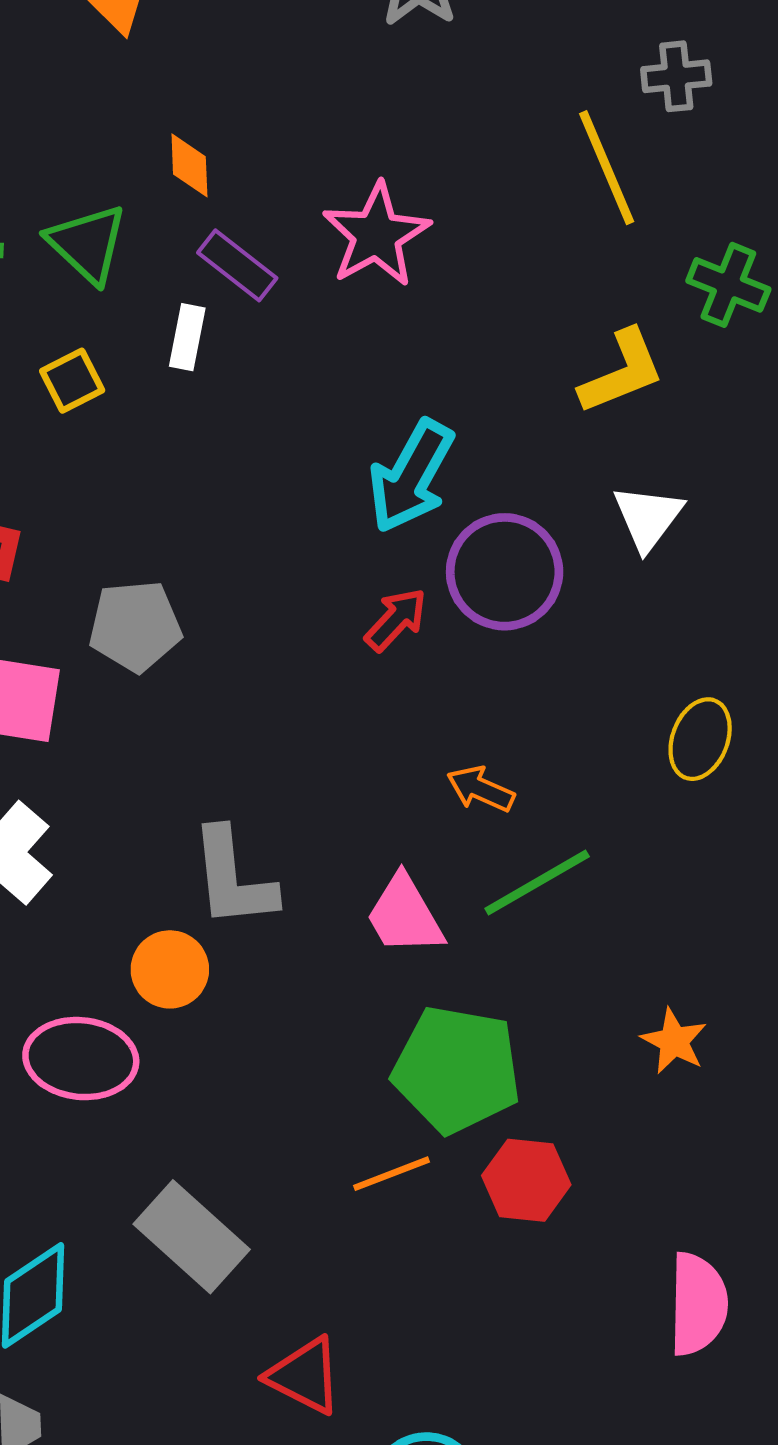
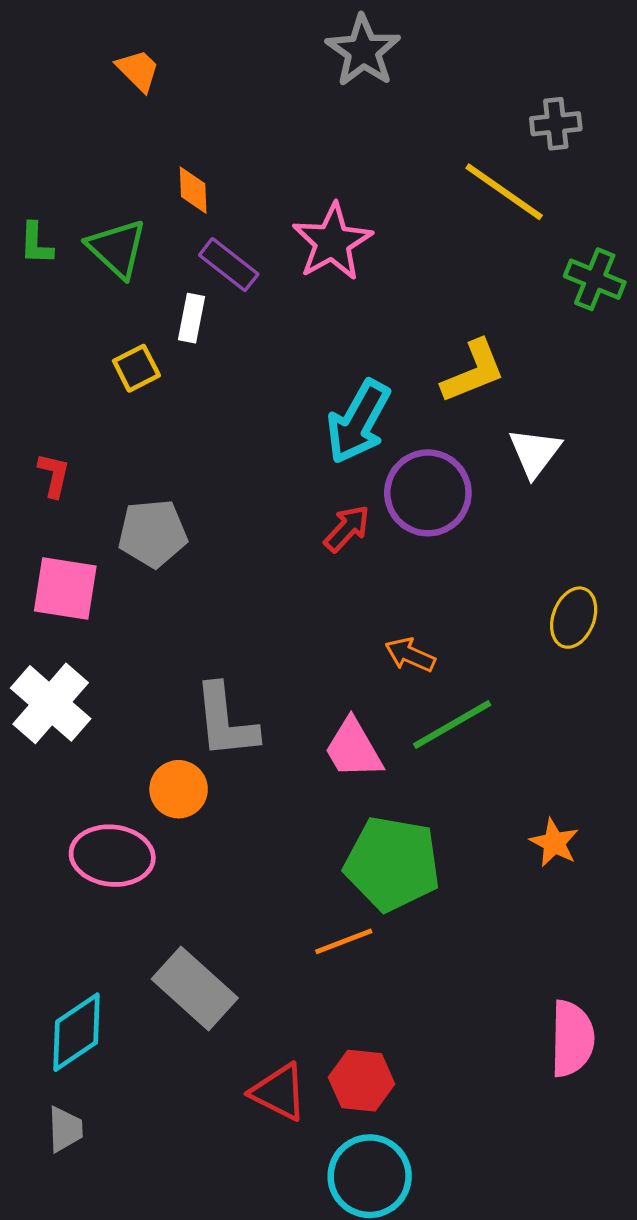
yellow line: (607, 168) -> (504, 192), turned -32
yellow L-shape: (622, 372) -> (473, 371), moved
yellow square: (72, 381) -> (136, 368), moved
red hexagon: (526, 1180) -> (362, 1081), moved

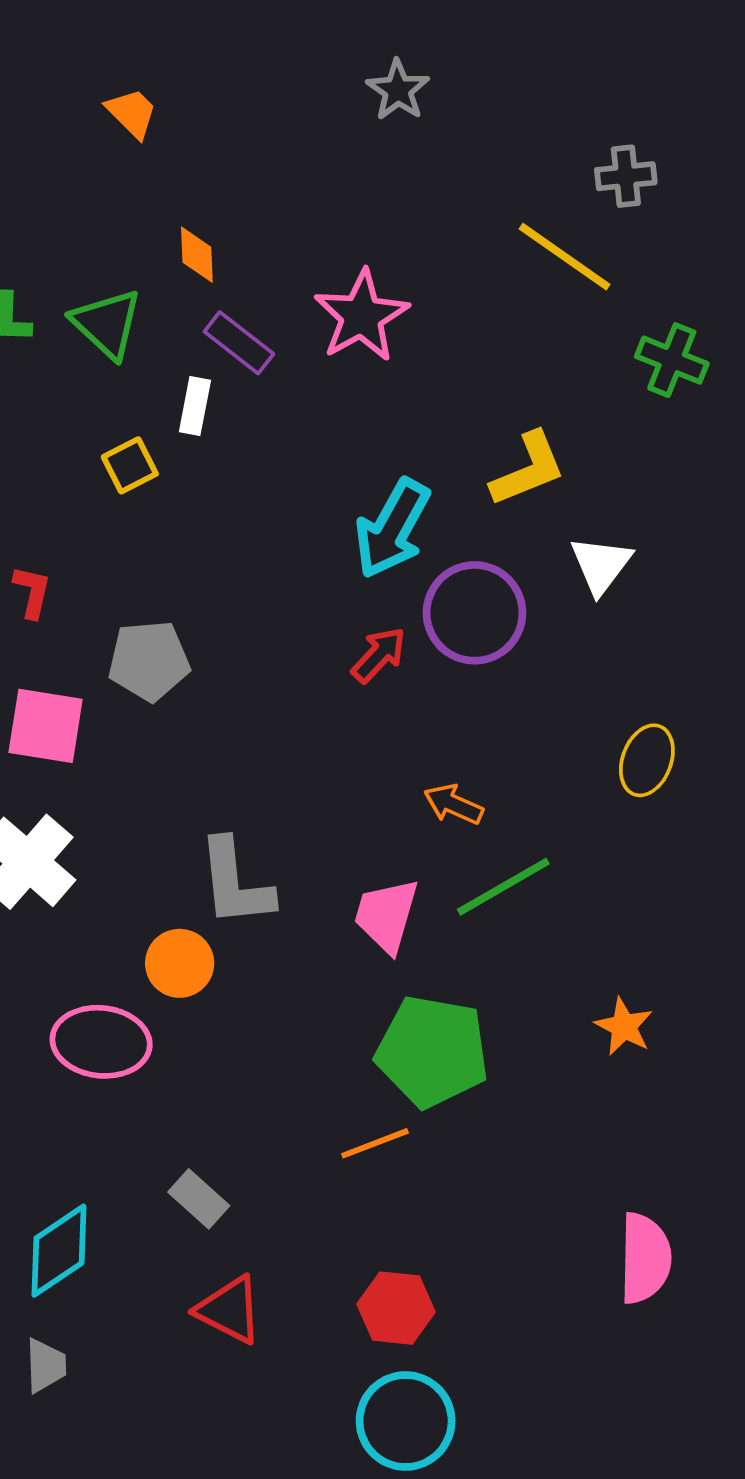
gray star: (363, 51) -> (398, 90), size x0.7
pink trapezoid: (353, 749) -> (386, 915), turned 46
gray rectangle: (195, 988) -> (199, 1199), size x0.6
red triangle: (279, 1092) -> (229, 1310), moved

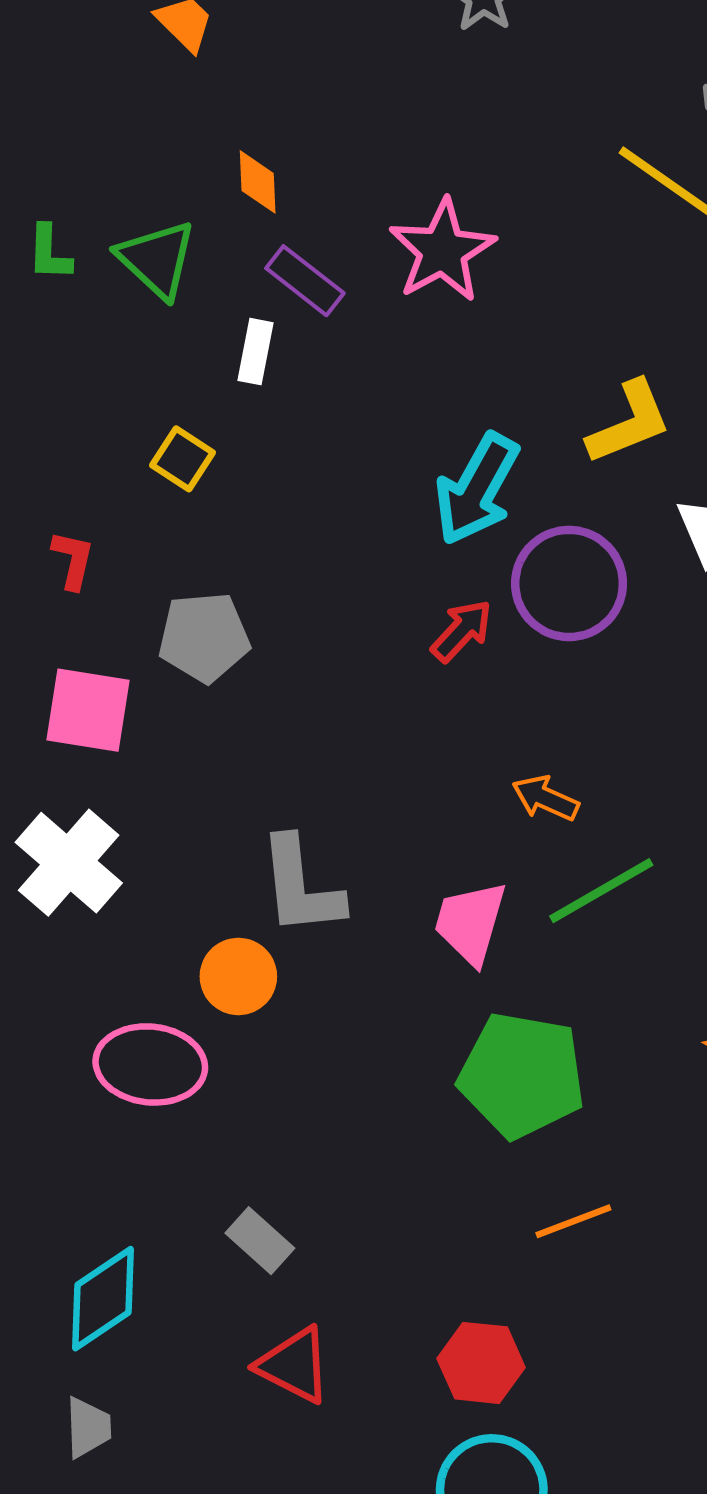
yellow square: (130, 465) -> (183, 459), moved, turned -30
orange line: (375, 1143) -> (573, 1221), moved

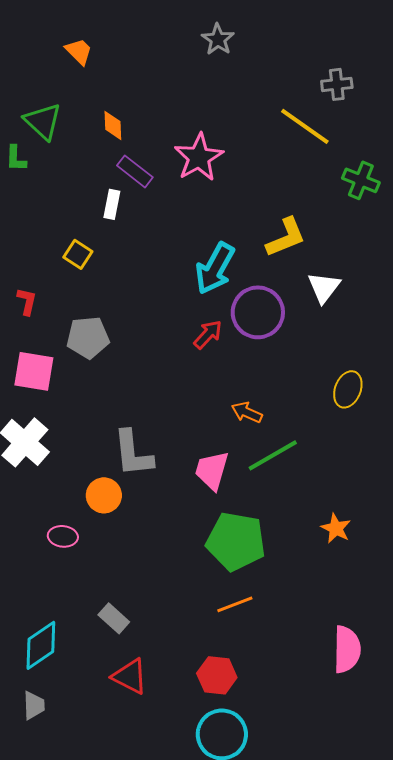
green triangle: (157, 259) -> (43, 121), moved
pink ellipse: (150, 1064) -> (63, 536), size x0.6
orange line: (573, 1221) -> (235, 604), moved

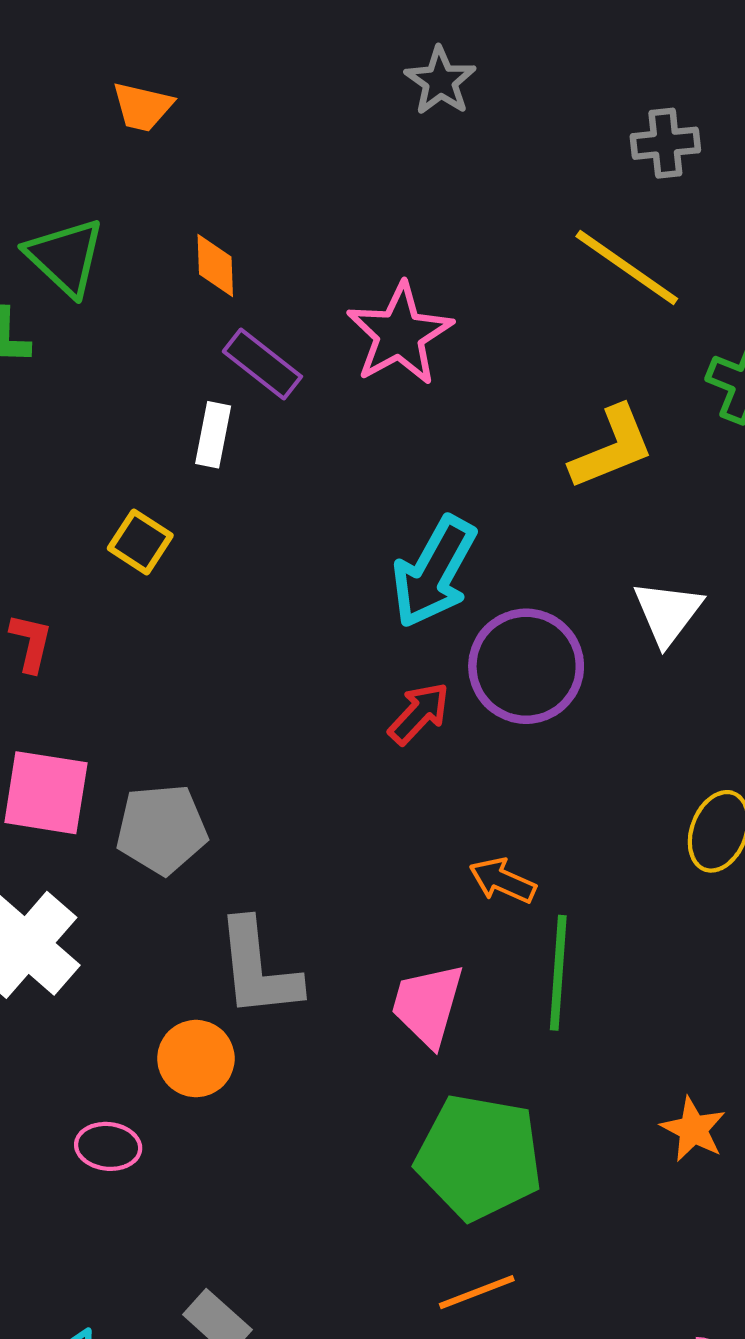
orange trapezoid: (79, 51) -> (142, 107), turned 148
gray cross: (337, 84) -> (665, 143), moved
yellow L-shape: (286, 237) -> (612, 448), moved
gray pentagon: (88, 337) -> (162, 829), moved
green line: (273, 455) -> (558, 973), turned -56

